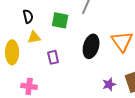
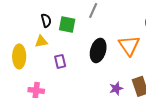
black semicircle: (28, 16) -> (46, 20), moved

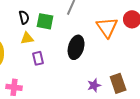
yellow triangle: (41, 41) -> (27, 38), moved
orange triangle: (129, 45) -> (107, 27), moved

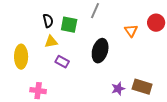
orange triangle: (107, 27) -> (131, 31), size x0.6
purple rectangle: (38, 58) -> (62, 62), turned -48
brown rectangle: (118, 83) -> (142, 87), turned -54

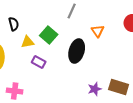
black semicircle: (48, 21) -> (14, 24), moved
green square: (69, 25) -> (49, 35), moved, turned 30
orange triangle: (131, 31) -> (98, 31), moved

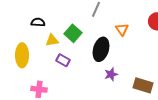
black semicircle: (14, 24) -> (38, 22), turned -72
purple star: (95, 89) -> (111, 74), moved

